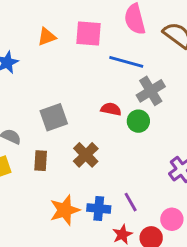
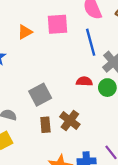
blue line: (126, 62) -> (91, 42), turned 68
brown rectangle: (41, 161) -> (45, 125), moved

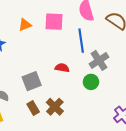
red semicircle: (84, 81) -> (62, 68), moved
brown rectangle: (45, 125) -> (33, 108), turned -32

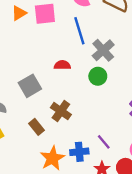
orange triangle: (25, 25) -> (19, 13), moved
brown rectangle: (33, 108) -> (36, 127), moved

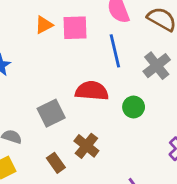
gray cross: (103, 50) -> (157, 66), moved
red semicircle: (62, 65) -> (92, 91), size x1.6

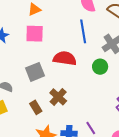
pink square: (75, 28) -> (35, 34), moved
green circle: (134, 107) -> (100, 67), moved

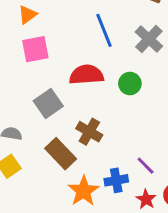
green circle: (100, 67) -> (130, 84), moved
brown rectangle: (36, 107) -> (61, 154), size x1.5

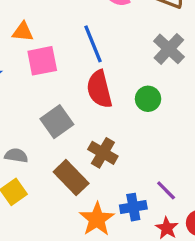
orange triangle: (27, 15) -> (23, 32), moved, turned 42
blue line: (104, 30) -> (93, 44), moved
red semicircle: (86, 75) -> (99, 89), turned -100

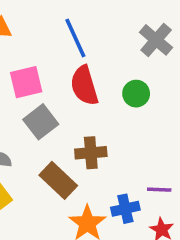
pink square: (42, 61) -> (26, 82), moved
brown cross: (103, 153) -> (91, 153), turned -32
purple line: (166, 190) -> (159, 190), turned -40

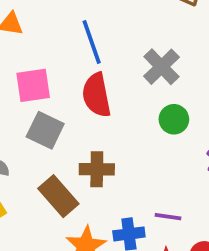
gray cross: (156, 40) -> (161, 67), moved
green circle: (136, 94) -> (174, 119), moved
gray square: (41, 122) -> (45, 130), turned -32

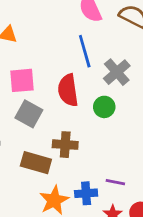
blue line: (92, 42) -> (85, 51), moved
green circle: (174, 119) -> (104, 107), moved
brown rectangle: (58, 196) -> (36, 163), turned -36

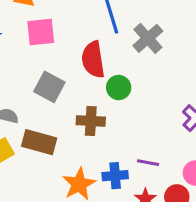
pink square: (22, 80) -> (41, 32), moved
green circle: (104, 107) -> (119, 88), moved
brown rectangle: (36, 163) -> (39, 142), moved

